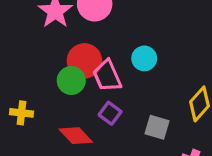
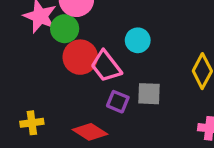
green circle: (71, 81) -> (65, 29), moved
gray square: (157, 127) -> (149, 94), moved

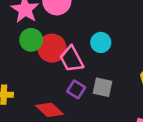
green circle: (65, 29) -> (31, 40), moved

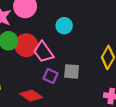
cyan circle: (101, 42) -> (64, 26), moved

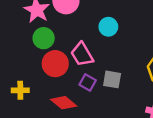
red circle: (26, 45) -> (55, 64), moved

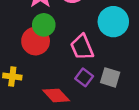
cyan circle: (108, 27) -> (113, 22), size x1.5
red circle: (55, 64) -> (36, 41), moved

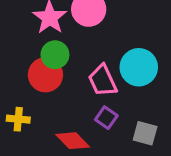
cyan circle: (113, 22) -> (139, 67), moved
gray square: (110, 77) -> (145, 133), moved

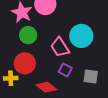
red circle: (45, 75) -> (25, 63), moved

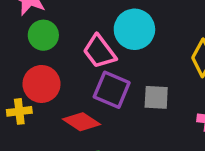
purple square: (65, 70) -> (112, 90), size x1.5

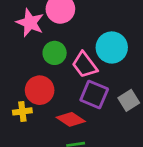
green circle: (43, 35) -> (55, 53), moved
gray square: (156, 97) -> (129, 100), turned -35

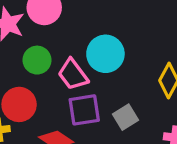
purple square: (94, 95) -> (84, 110), turned -32

